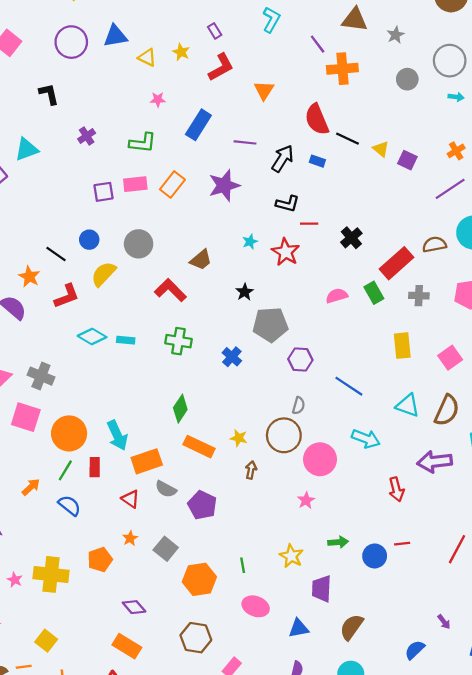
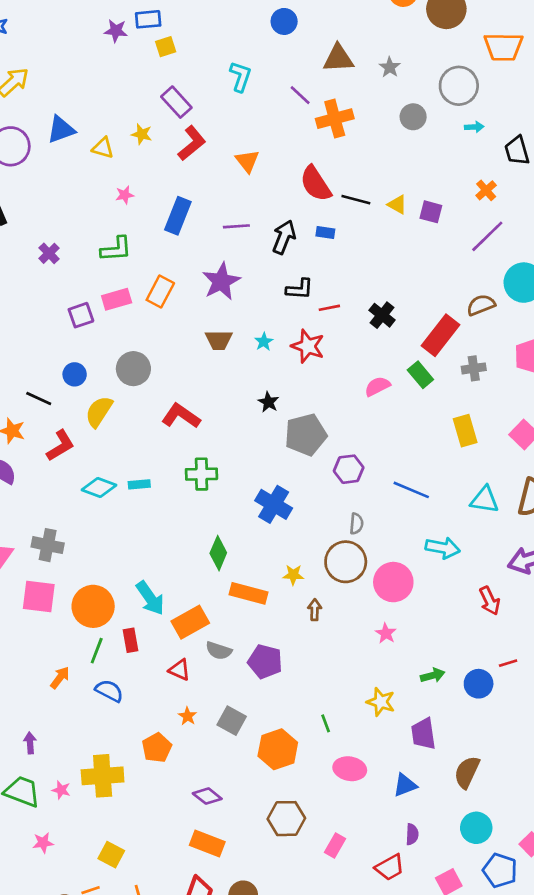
purple rectangle: (215, 31) -> (176, 102), size x1.6
brown trapezoid: (201, 260) -> (219, 340), moved, turned 50
blue cross: (232, 357) -> (274, 504), moved, size x1.5

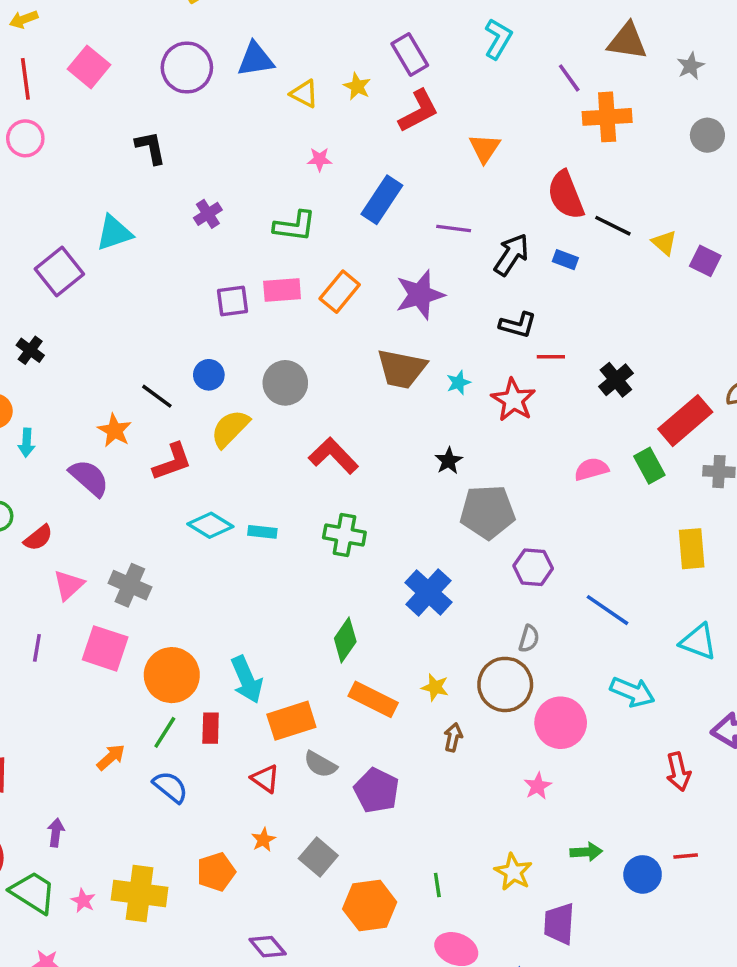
brown trapezoid: (219, 340) -> (402, 369), size x1.4

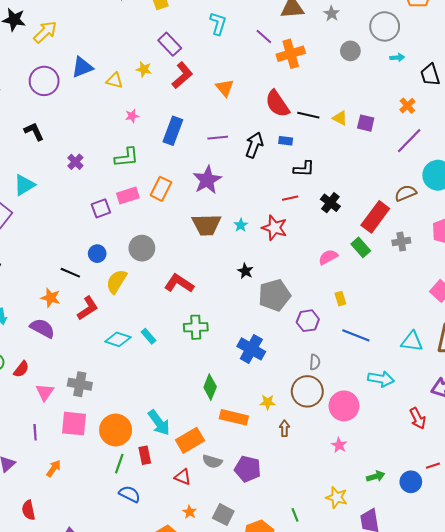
black L-shape: (518, 325) -> (304, 169), moved
cyan rectangle: (262, 532) -> (149, 336), turned 56
yellow rectangle: (692, 549) -> (340, 299), moved, size x0.6
orange arrow: (111, 757) -> (54, 469), moved

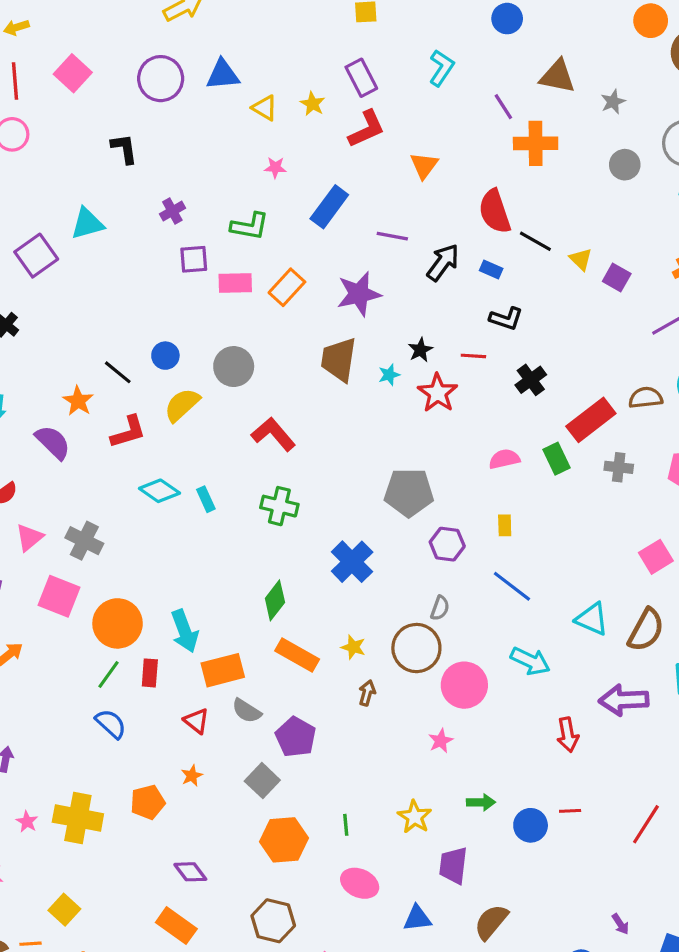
purple square: (101, 208) -> (194, 259), moved
brown trapezoid: (206, 225) -> (339, 360), turned 84
black star: (245, 271) -> (420, 350), moved
gray square: (223, 515) -> (262, 781), moved

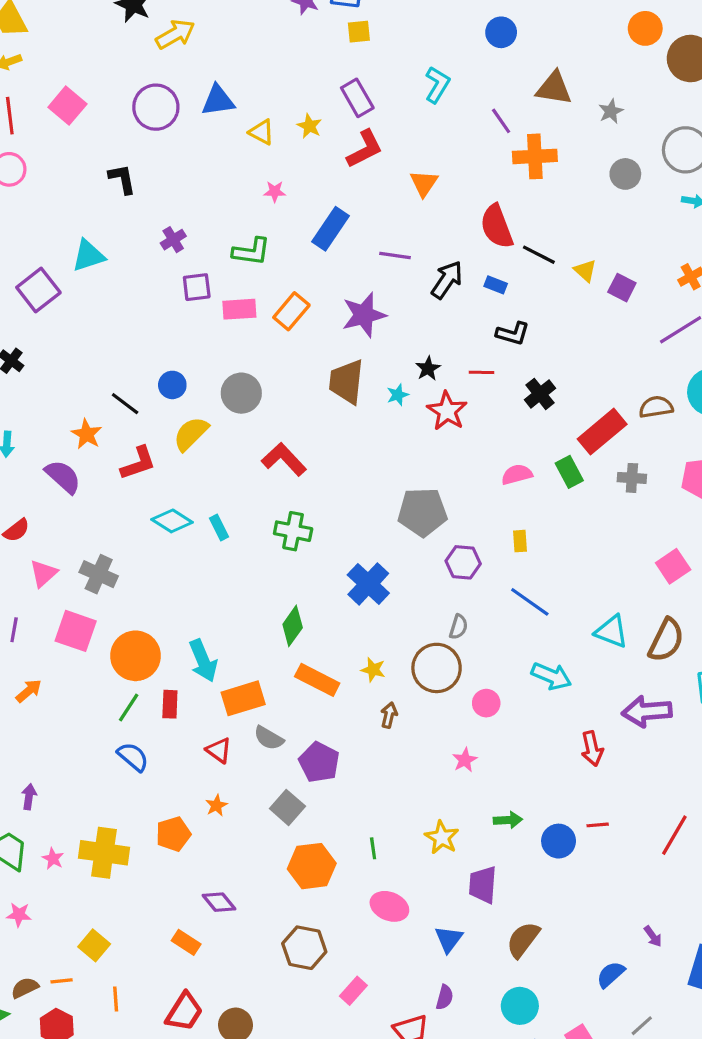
pink circle: (464, 685) -> (486, 703), size x0.6
blue triangle: (417, 918) -> (449, 939), turned -44
orange rectangle: (176, 926) -> (186, 942), moved, size x0.7

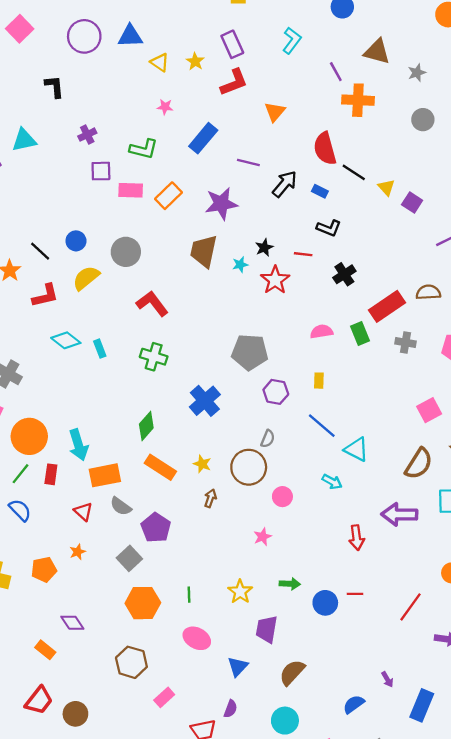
cyan triangle: (611, 631) -> (356, 449), moved
cyan arrow: (551, 676) -> (332, 482), size x0.7

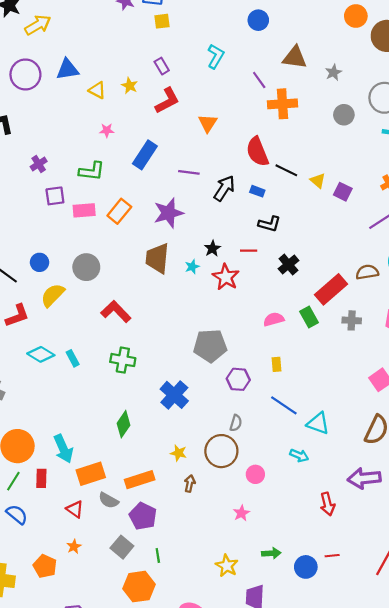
purple rectangle: (232, 44) -> (162, 66), size x0.7
orange rectangle: (160, 467) -> (140, 480), moved, turned -44
orange pentagon: (44, 570) -> (45, 566), turned -30
green line: (189, 595) -> (158, 555), moved

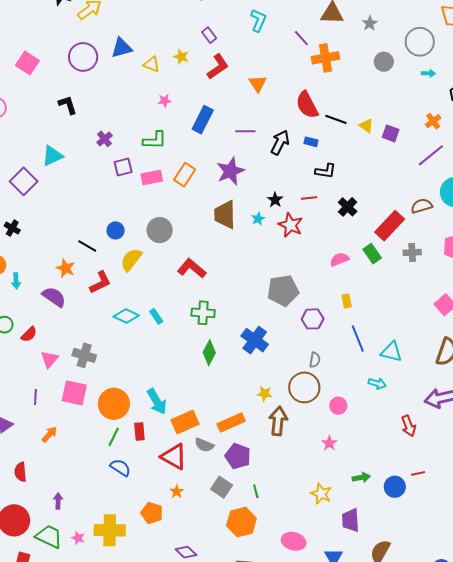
blue line: (284, 405) -> (358, 339), turned 40
green diamond: (123, 424) -> (209, 353), moved
brown arrow: (190, 484) -> (278, 421), size x1.8
red triangle: (75, 509) -> (174, 457), size x1.6

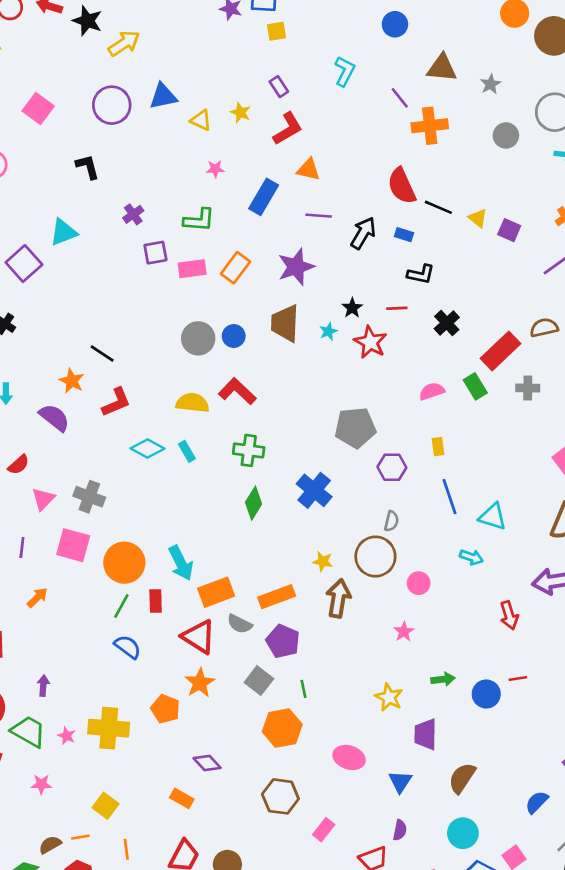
orange triangle: (258, 84) -> (308, 170), moved, turned -48
blue circle: (116, 230) -> (234, 336), moved
yellow semicircle: (131, 260) -> (192, 403), moved, turned 55
orange star: (177, 492) -> (200, 683), size x1.6

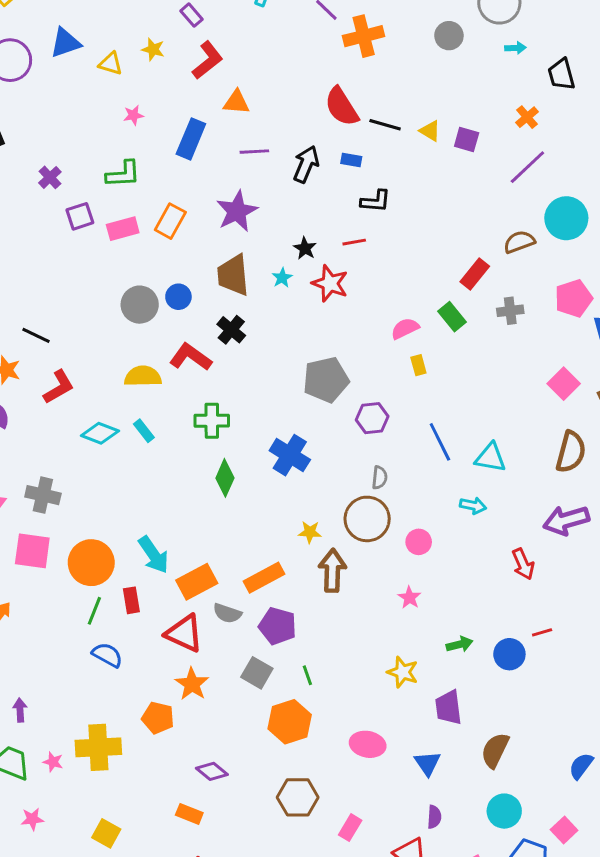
black cross: (447, 323) -> (231, 330), moved
red rectangle: (500, 351) -> (475, 274), size x0.7
yellow rectangle: (438, 447) -> (418, 365), moved

